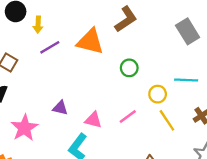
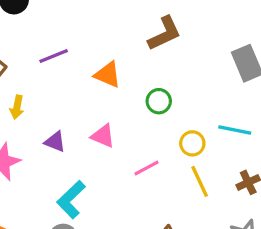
yellow arrow: (38, 25) -> (17, 107), moved
orange triangle: (90, 42) -> (108, 75), moved, size x0.7
pink triangle: (93, 120) -> (103, 136), moved

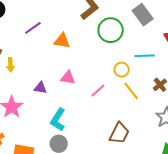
purple line: (54, 56) -> (33, 28), moved
green circle: (159, 101) -> (111, 30), moved, size x1.6
yellow arrow: (17, 107) -> (10, 65), moved

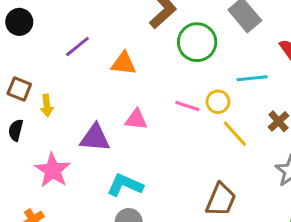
purple triangle: (40, 88) -> (95, 138), size x1.5
pink line: (98, 90) -> (187, 106), moved, turned 63
cyan L-shape: (58, 120) -> (125, 185), turned 85

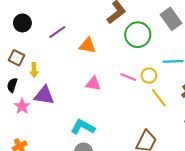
black circle: (19, 22) -> (22, 23), moved
purple triangle: (95, 138) -> (44, 95), moved
pink star: (53, 170) -> (22, 106), moved, size x0.7

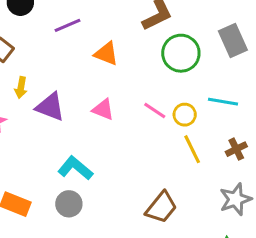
yellow arrow: (34, 70) -> (21, 88), moved
purple triangle: (44, 95) -> (50, 107), moved

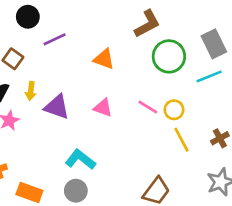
purple line: (67, 25) -> (55, 39), moved
cyan line: (223, 102) -> (209, 76), moved, turned -30

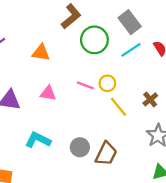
gray circle: (76, 191) -> (80, 147), moved

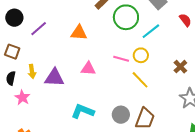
cyan line: (131, 50) -> (151, 31), moved
yellow line: (118, 107) -> (140, 80), moved

